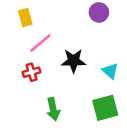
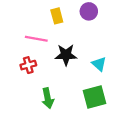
yellow rectangle: (25, 18) -> (57, 16), moved
pink line: (40, 43) -> (36, 39), turned 50

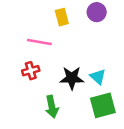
black star: (66, 55) -> (72, 78), moved
cyan triangle: (99, 64) -> (98, 77), moved

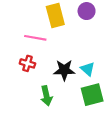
yellow rectangle: (62, 17) -> (55, 16), size x1.5
red cross: (31, 71) -> (27, 63), turned 32

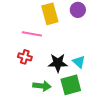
green square: (92, 95) -> (71, 85), moved
green arrow: (46, 96) -> (42, 86), turned -72

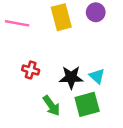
pink line: (32, 34) -> (17, 23), moved
green arrow: (42, 86) -> (51, 106), turned 48

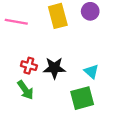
black star: (71, 77) -> (54, 68), moved
green arrow: (51, 106) -> (25, 90), moved

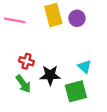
purple circle: (90, 11) -> (77, 18), moved
black star: (54, 68) -> (50, 75), moved

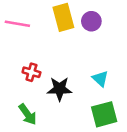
green arrow: (23, 84) -> (28, 114), moved
green square: (76, 91) -> (104, 114), moved

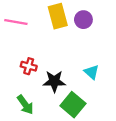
green square: (104, 114) -> (73, 105), moved, turned -35

